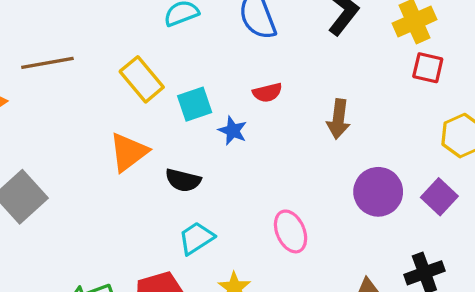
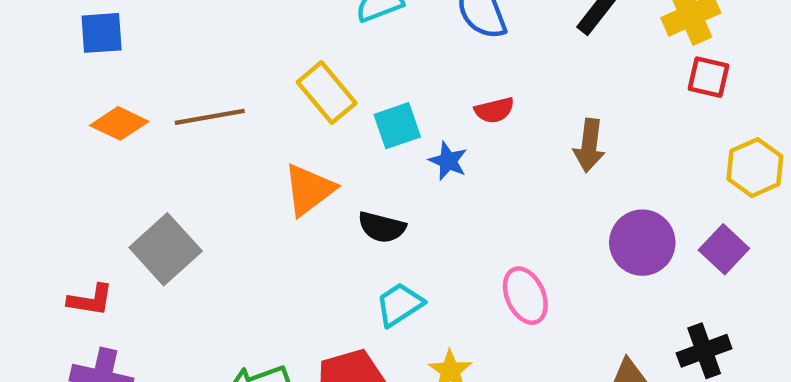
brown line: (47, 63) -> (210, 117), moved

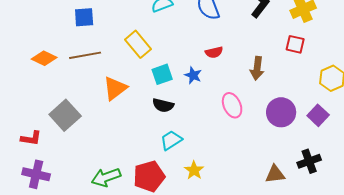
blue square: (102, 33) -> (84, 17), moved
red square: (709, 77) -> (295, 44), moved
cyan square: (397, 126) -> (162, 74), moved
orange triangle: (309, 190) -> (115, 88), moved
pink ellipse: (525, 296) -> (232, 105), moved

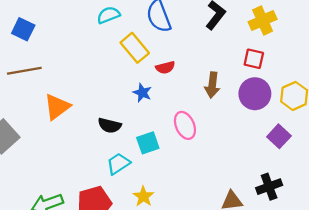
blue square: (84, 17) -> (23, 29), turned 30
yellow rectangle: (138, 44) -> (135, 48), moved
cyan square: (162, 74) -> (148, 143), moved
purple circle: (281, 112) -> (255, 94), moved

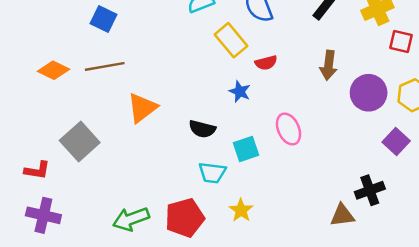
red square: (254, 59) -> (401, 41), moved
brown arrow: (212, 85) -> (329, 65), moved
cyan trapezoid: (118, 164) -> (212, 173), turned -140
black cross: (269, 187) -> (370, 190), moved

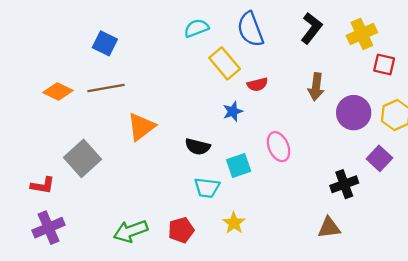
blue star: (240, 91) -> (233, 111), turned 30
black cross: (370, 190) -> (344, 184), moved
purple cross: (43, 215) -> (49, 228), turned -36
red pentagon: (185, 218) -> (181, 230), size x0.7

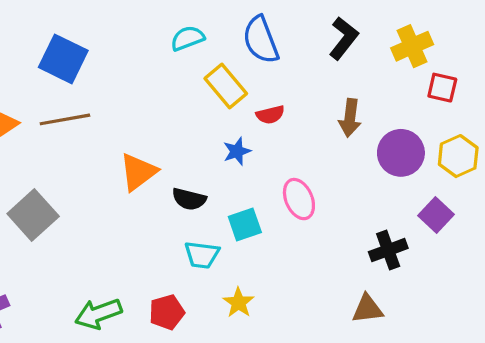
blue square: (105, 43) -> (63, 59), size x1.4
orange triangle: (141, 127) -> (138, 172), moved

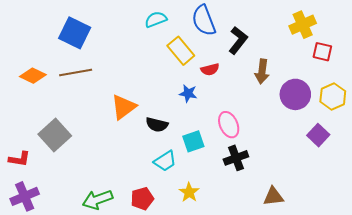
black L-shape: (344, 38) -> (238, 40), moved
blue star: (237, 151) -> (188, 93), turned 30
black cross: (388, 250) -> (236, 158), moved
cyan trapezoid: (202, 255) -> (165, 161), turned -40

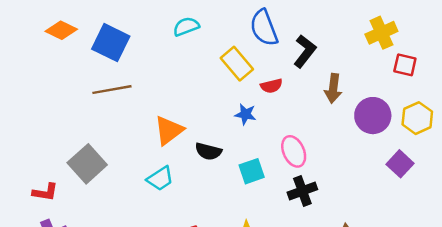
cyan semicircle: (156, 19) -> (186, 27), moved
orange diamond: (33, 76) -> (61, 30), moved
cyan trapezoid: (165, 161) -> (160, 179), moved

